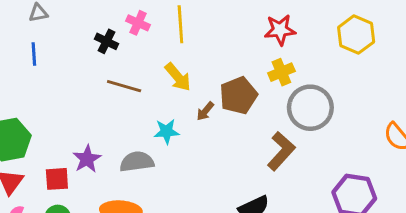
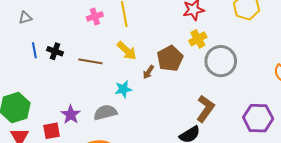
pink cross: (138, 23) -> (95, 16), turned -35
black cross: (106, 41) -> (55, 51), moved
blue line: (34, 54) -> (34, 50), moved
brown L-shape: (281, 151) -> (205, 109), moved

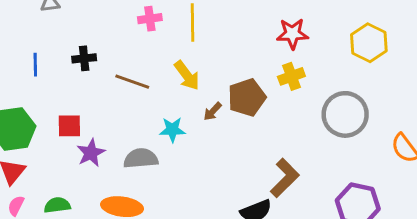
blue line: (34, 50) -> (35, 65), moved
black cross: (55, 51) -> (84, 58), turned -35
gray circle: (221, 61) -> (345, 114), moved
red square: (52, 131) -> (69, 126), moved

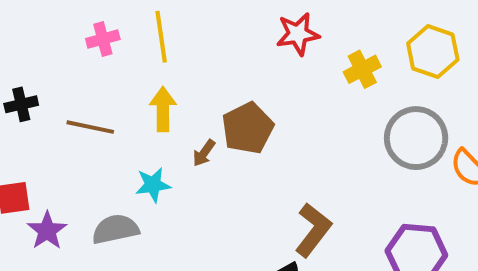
yellow hexagon: (369, 43) -> (433, 52), moved
yellow arrow: (187, 75) -> (163, 109), turned -136
yellow cross: (291, 76) -> (362, 69), moved
gray circle: (345, 114) -> (416, 138), moved

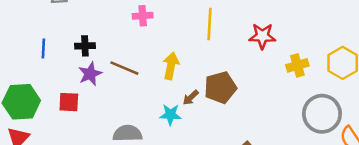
yellow line: (161, 37) -> (209, 24), moved
cyan star: (153, 185) -> (170, 115), moved
purple star: (47, 231) -> (90, 74), moved

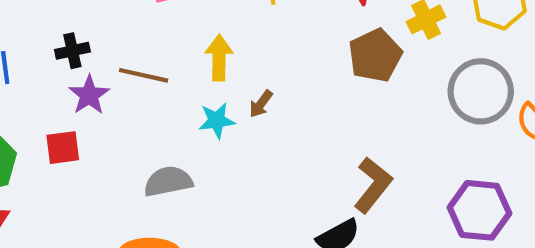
brown pentagon: (220, 88) -> (375, 55), moved
cyan star: (170, 115) -> (217, 121), moved

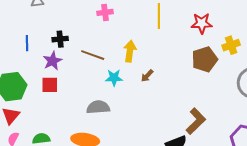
purple star: (89, 95) -> (52, 61), moved
cyan star: (217, 121) -> (114, 78), moved

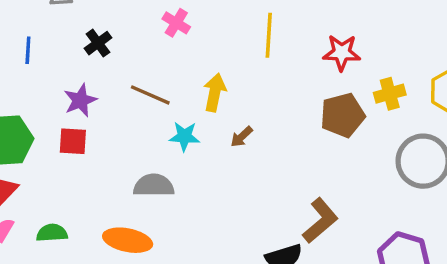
pink cross: (105, 12) -> (176, 23), turned 35
black cross: (60, 39) -> (98, 43), moved, turned -35
blue line: (27, 43) -> (28, 50), moved

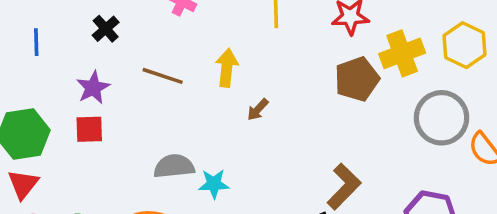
yellow cross: (390, 94) -> (402, 53), size x1.4
cyan star: (184, 136) -> (214, 184), moved

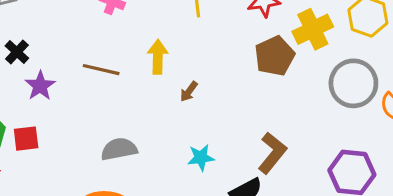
black cross: (106, 29) -> (17, 52), moved
red square: (89, 129) -> (26, 139), moved
cyan star: (214, 184) -> (201, 158), moved

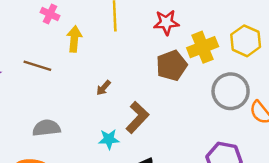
yellow arrow: (158, 57) -> (74, 39), moved
brown L-shape: (272, 153) -> (137, 117), moved

